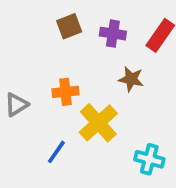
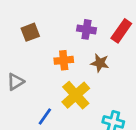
brown square: (69, 26) -> (30, 32), moved
orange cross: (65, 92) -> (64, 60), moved

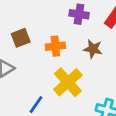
brown square: (30, 32) -> (21, 38), moved

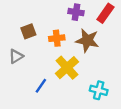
brown star: (93, 49) -> (87, 40), size x1.5

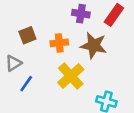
blue line: (41, 86) -> (26, 84), moved

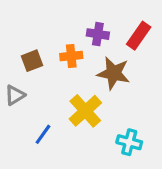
orange cross: (59, 43) -> (71, 56), moved
blue line: (26, 84) -> (43, 134), moved

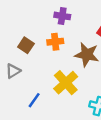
purple cross: (98, 34) -> (62, 16), moved
brown square: (32, 61) -> (26, 45), turned -35

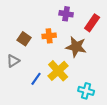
purple cross: (62, 16) -> (66, 14), moved
blue line: (34, 100) -> (36, 79), moved

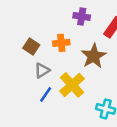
brown star: (76, 47) -> (94, 56), turned 30
gray triangle: (13, 61) -> (42, 70), moved

